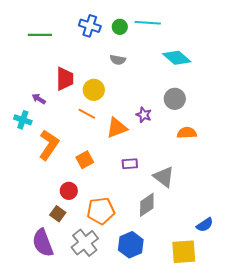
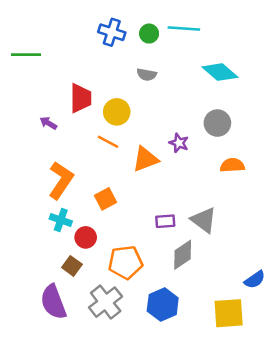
green line: (40, 35) -> (26, 55), moved
cyan cross: (23, 120) -> (61, 220), moved
purple rectangle: (130, 164) -> (165, 221), moved

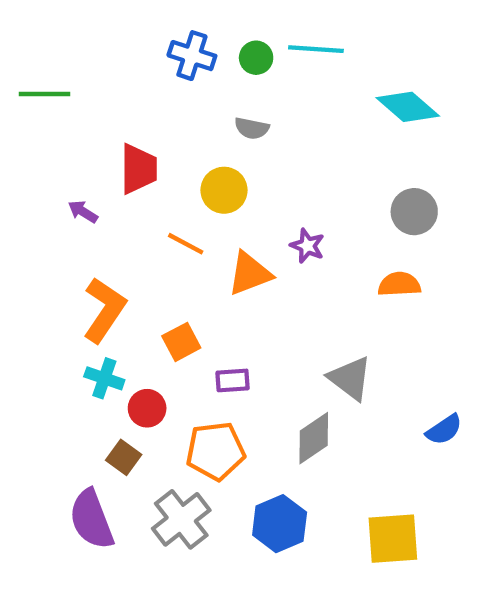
cyan diamond: (220, 72) -> (408, 107), moved
yellow circle: (117, 112) -> (224, 190), moved
gray circle: (217, 123) -> (414, 212), moved
purple rectangle: (165, 221) -> (233, 380), moved
blue semicircle: (255, 280) -> (444, 430), moved

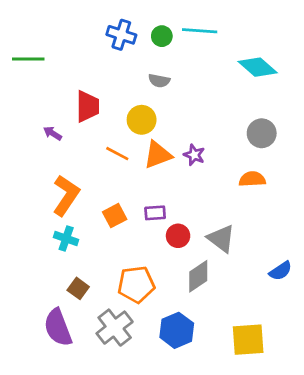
orange triangle: (250, 274) -> (158, 155), moved
purple rectangle: (233, 380) -> (155, 213), moved
red circle: (147, 408) -> (178, 236), moved

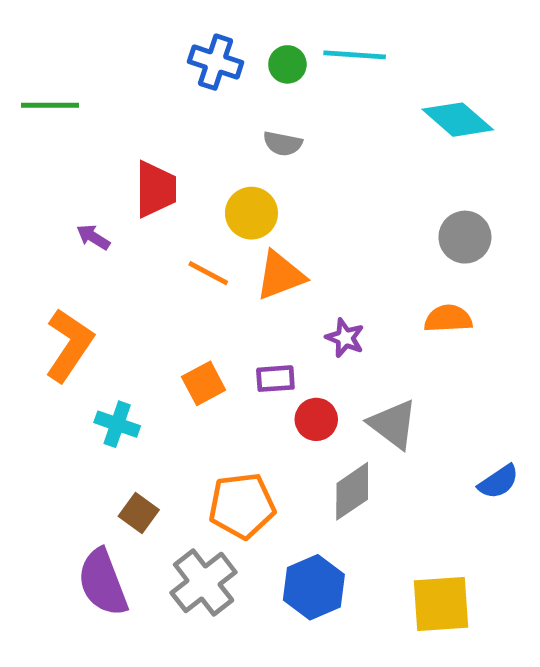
purple star: (194, 155) -> (345, 338), moved
orange L-shape: (66, 195) -> (69, 345), moved

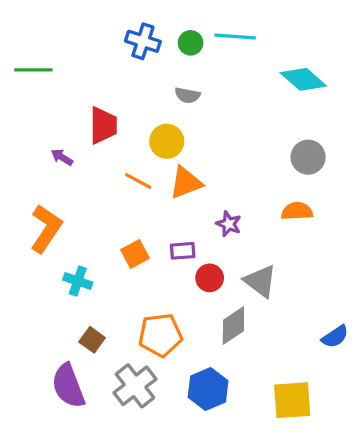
blue semicircle: (499, 482) -> (335, 337), moved

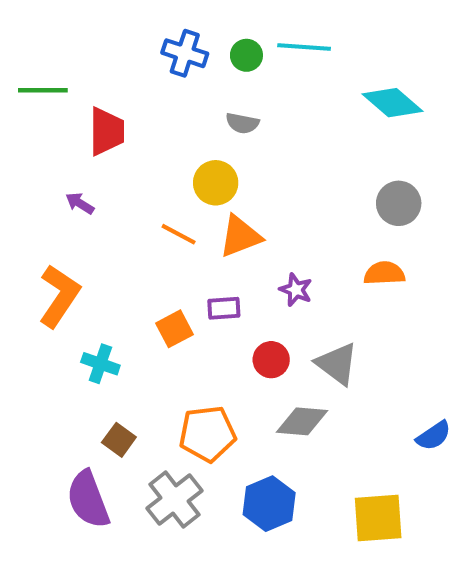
red trapezoid: (103, 125) -> (107, 131), moved
purple rectangle: (183, 251) -> (224, 308), moved
gray diamond: (233, 326) -> (302, 421), turned 39

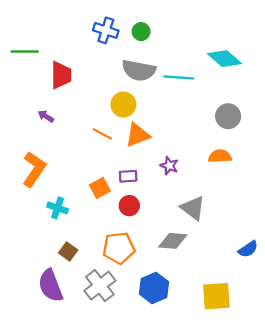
cyan line: (304, 47) -> (179, 77), moved
gray semicircle: (242, 123) -> (139, 70), size x1.8
red circle: (271, 360) -> (129, 206), moved

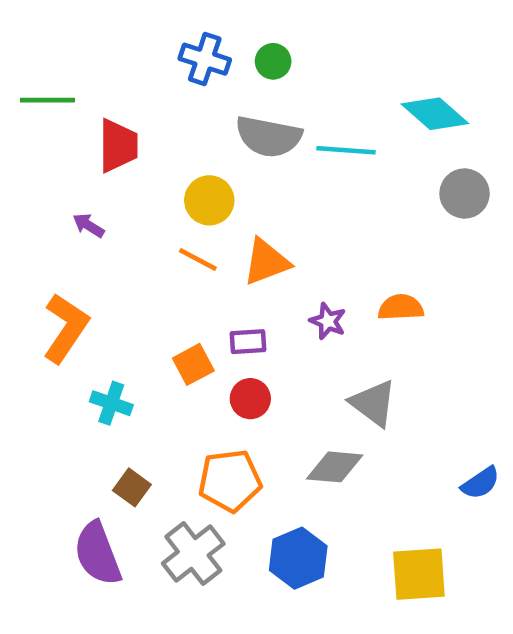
yellow circle: (123, 104) -> (209, 200), moved
gray circle: (228, 116) -> (465, 194), moved
orange semicircle: (220, 156) -> (401, 307), moved

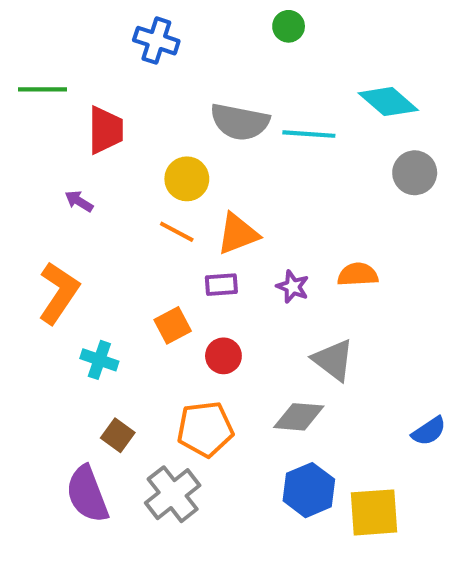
blue cross: (205, 59) -> (156, 41), moved
green circle: (273, 61) -> (289, 26), moved
purple rectangle: (248, 342) -> (221, 285), moved
blue hexagon: (298, 558) -> (309, 490), moved

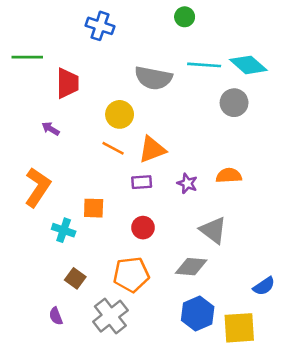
cyan line: (309, 134) -> (204, 65), moved
gray circle: (415, 173) -> (234, 103), moved
orange square: (173, 325) -> (94, 208), moved, turned 30
blue semicircle: (429, 431) -> (264, 286), moved
purple semicircle: (87, 494) -> (56, 316), size x0.5

